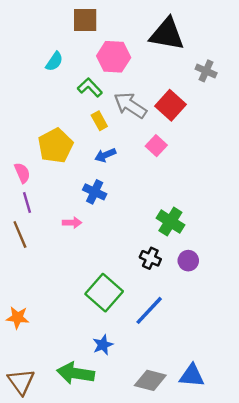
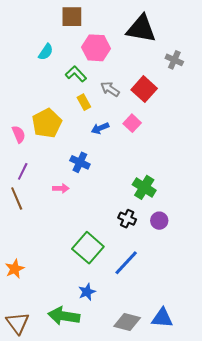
gray arrow: (130, 105) -> (110, 89), size x0.7
blue arrow: (105, 155) -> (100, 128), moved
pink semicircle: (22, 173) -> (19, 134), moved
purple line: (27, 203) -> (23, 171), turned 42
orange star: (18, 318) -> (15, 269), turned -30

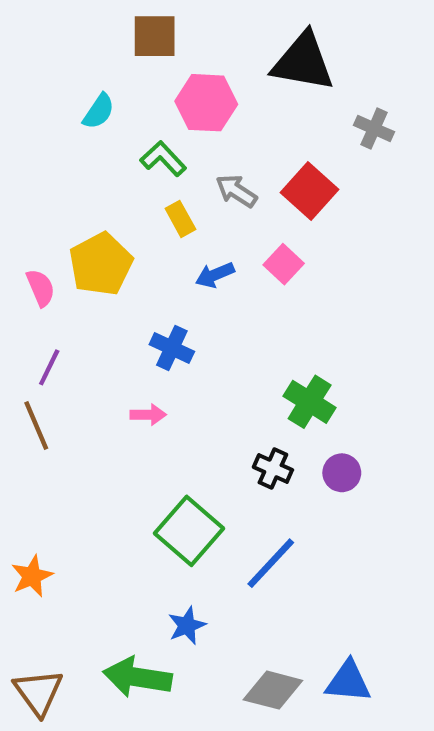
pink arrow: (61, 188) -> (148, 415), moved

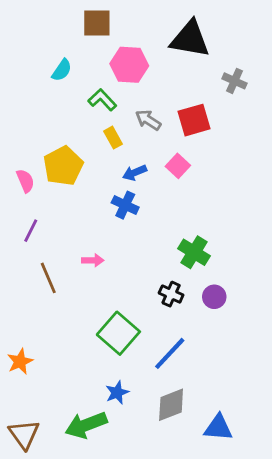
red square: (310, 191) -> (194, 120), turned 32
blue cross: (172, 348) -> (125, 205), moved
brown line: (36, 425) -> (48, 278), moved
green arrow: (137, 677) -> (86, 425), turned -30
gray diamond: (273, 690) -> (171, 405), moved, turned -36

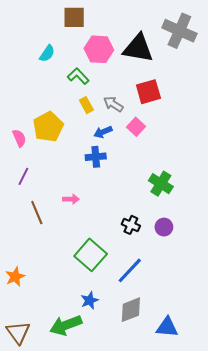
black triangle: (190, 39) -> (138, 48), moved
gray cross: (234, 81) -> (179, 31), moved, size x1.8
gray arrow: (148, 120) -> (113, 104), moved
blue cross: (125, 205) -> (96, 157), turned -30
green cross: (194, 252) -> (161, 184), moved

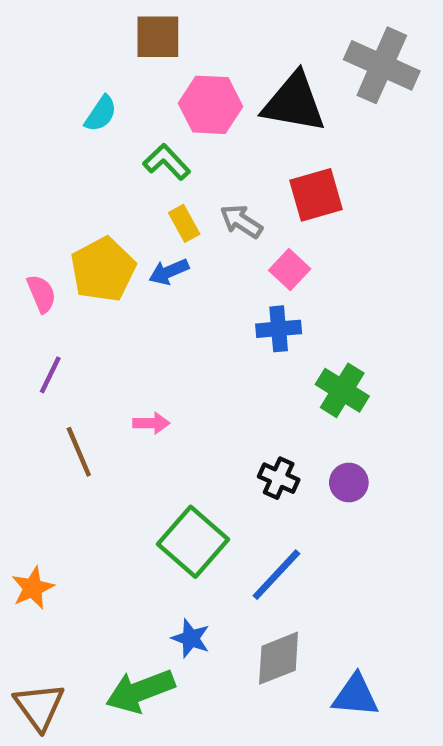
blue arrow: (103, 132) -> (169, 272), moved
blue cross: (96, 157) -> (279, 329), moved
blue star: (90, 300) -> (191, 638), turned -30

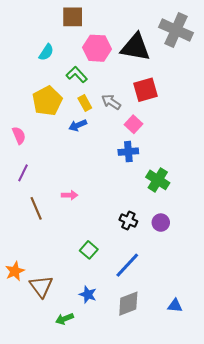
yellow pentagon: (103, 270) -> (47, 101), moved
green square: (193, 542) -> (89, 250), size x0.6
green arrow: (140, 691) -> (65, 319), size x0.6
blue triangle: (355, 695) -> (175, 306), moved, size x0.7
brown triangle: (39, 706) -> (41, 286), moved

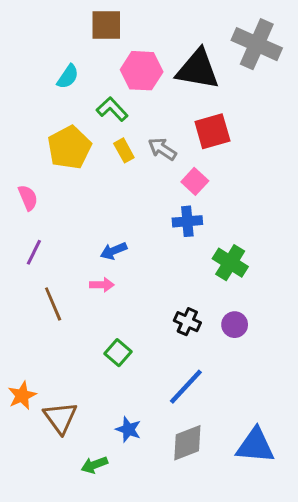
blue arrow: (78, 125) -> (114, 251), moved
green square: (89, 250) -> (118, 353), moved
blue triangle: (175, 306) -> (255, 446), size x1.8

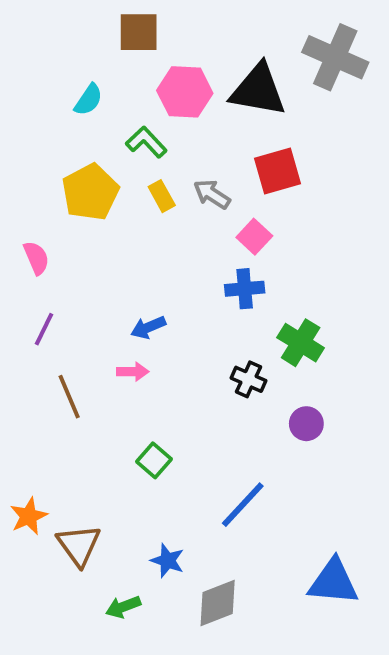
black cross: (187, 322) -> (248, 379), moved
gray diamond: (187, 443) -> (218, 603), moved

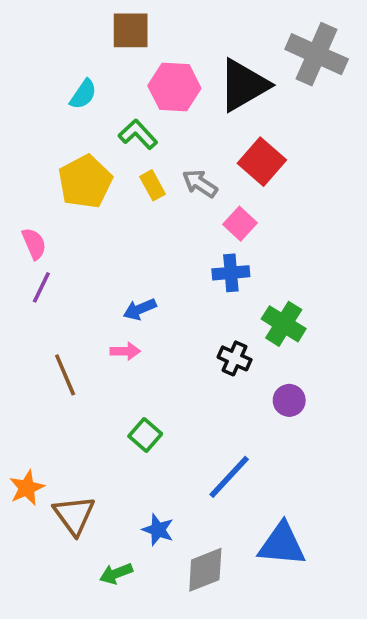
black triangle: (258, 90) -> (244, 85), turned -40
red square: (277, 171) -> (262, 162), turned -33
purple line: (44, 329) -> (41, 287), moved
blue triangle: (333, 582) -> (282, 544), moved

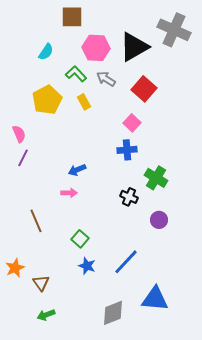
gray arrow: (200, 184) -> (106, 79), moved
brown line: (65, 375) -> (36, 221), moved
brown triangle: (74, 515) -> (41, 283), size x0.7
blue star: (158, 530) -> (87, 266), moved
green arrow: (116, 573) -> (46, 315), moved

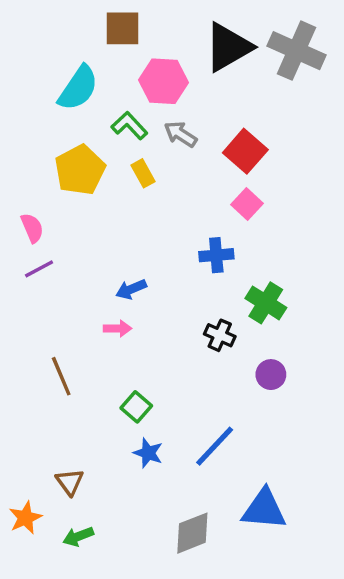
black triangle: (134, 47) -> (228, 47), moved
cyan semicircle: (46, 52) -> (78, 88), size x1.6
pink square: (132, 123) -> (247, 204), moved
purple line: (23, 158) -> (39, 269), turned 36
orange star: (15, 268) -> (25, 518), moved

